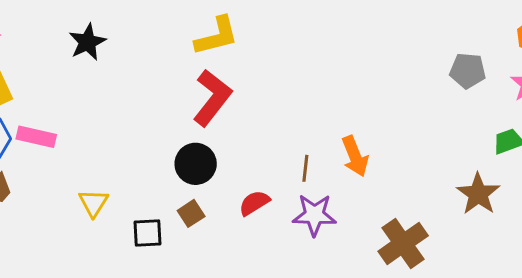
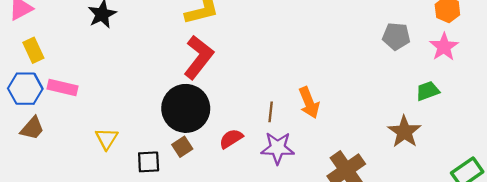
black circle: (196, 164) -> (186, 108), size x1.5

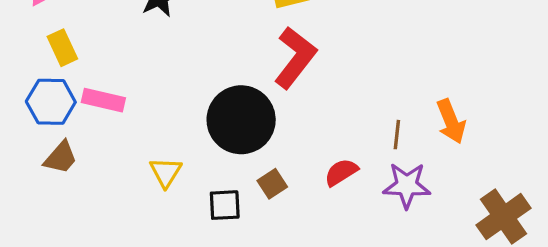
black circle: (186, 108) -> (241, 120), moved

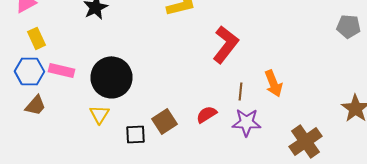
red L-shape: (295, 57) -> (226, 44), moved
black circle: (241, 120) -> (112, 77), moved
brown square: (272, 184) -> (164, 121), size x1.4

